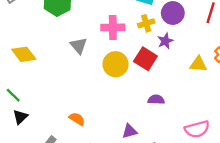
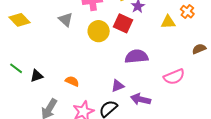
yellow diamond: (24, 54) -> (19, 20), moved
purple semicircle: (156, 100) -> (136, 56), size x1.6
black triangle: (20, 117) -> (37, 76), moved, turned 32

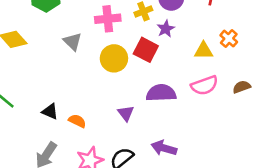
black triangle: (37, 76) -> (50, 111), moved, turned 40
pink semicircle: (174, 77) -> (204, 85), moved
purple triangle: (118, 86) -> (126, 113), moved, turned -48

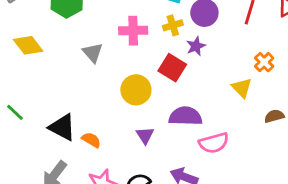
yellow triangle: (203, 51) -> (242, 88), moved, turned 42
yellow circle: (114, 58) -> (136, 90), moved
pink semicircle: (204, 85) -> (214, 143), moved
black triangle: (50, 111) -> (62, 127), size x1.5

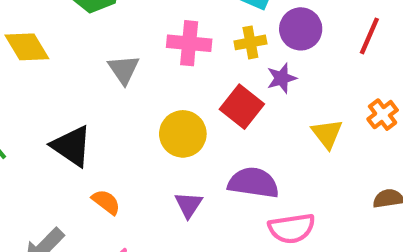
yellow triangle: (242, 88) -> (327, 134), moved
black triangle: (62, 127) -> (72, 146), moved

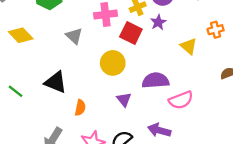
red square: (242, 107) -> (131, 33), moved
orange cross: (383, 115) -> (216, 30), turned 35
orange semicircle: (106, 202) -> (80, 108), turned 77

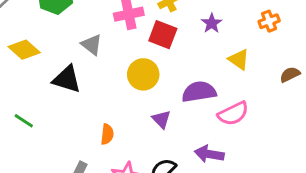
purple star: (158, 22) -> (212, 23), moved
yellow triangle: (189, 46) -> (239, 59), moved
black triangle: (56, 82) -> (67, 79), moved

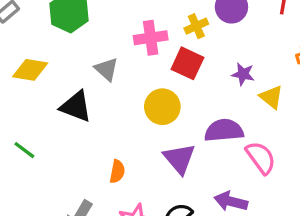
purple star: (212, 23) -> (243, 74), moved, turned -30
yellow diamond: (24, 50) -> (30, 70), turned -36
pink semicircle: (233, 114) -> (261, 158), turned -104
purple triangle: (161, 119) -> (179, 159), size x1.5

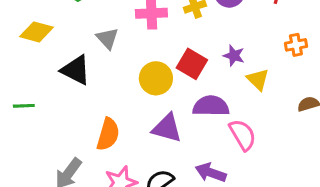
red square: (187, 63) -> (192, 64), moved
green line: (24, 150) -> (24, 106), turned -45
purple triangle: (179, 159) -> (167, 128), turned -40
orange semicircle: (117, 171) -> (108, 134), size x1.5

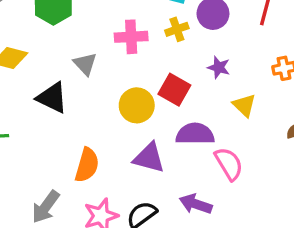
purple star: (234, 56) -> (219, 67), moved

